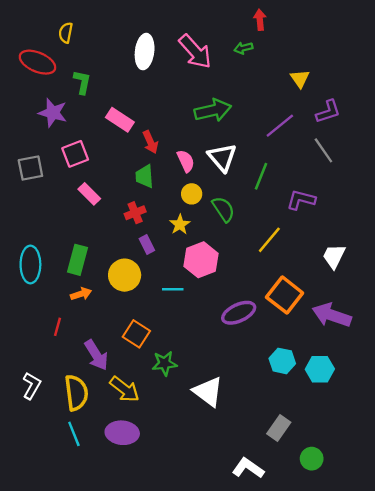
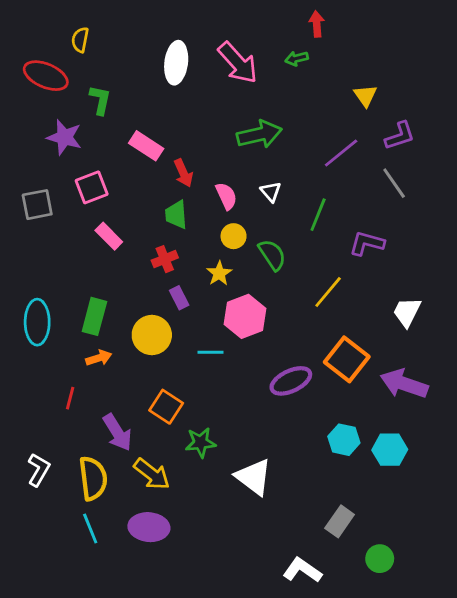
white triangle: (222, 157) -> (271, 192), size x0.6

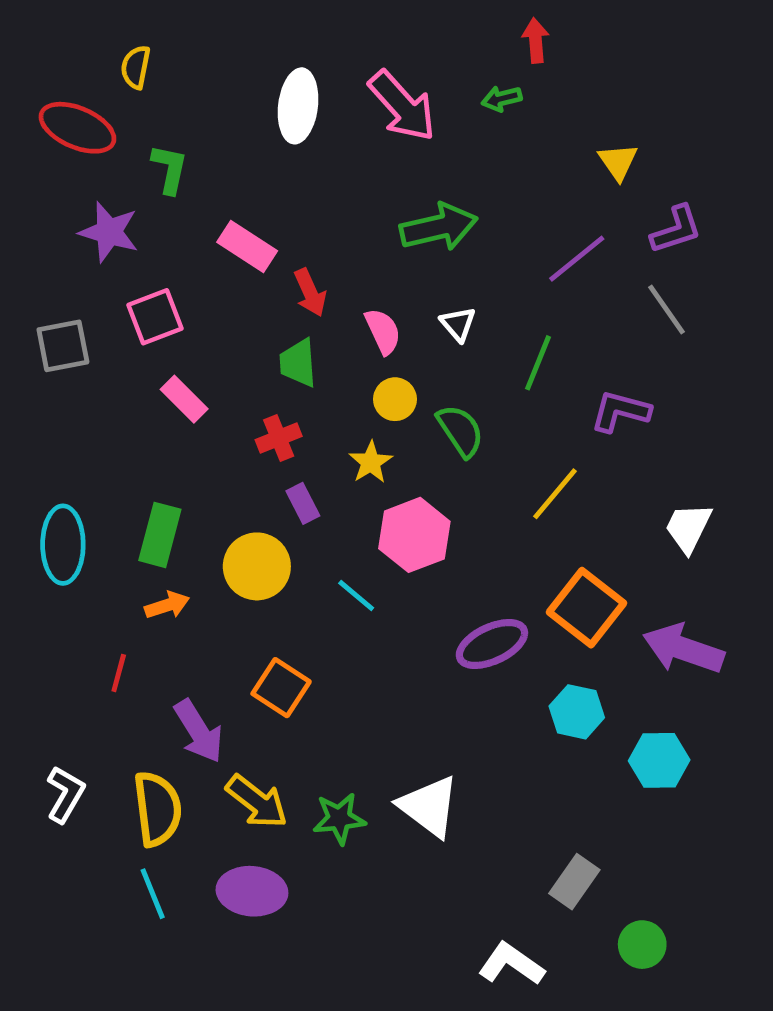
cyan line: (211, 352) -> (356, 596), turned 40
cyan hexagon: (344, 440) -> (577, 712), moved
green star: (201, 443) -> (339, 819), moved

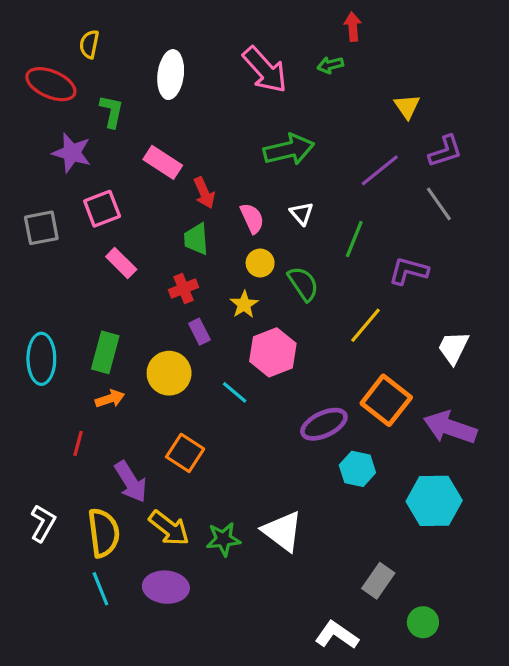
white ellipse: (298, 106) -> (171, 75), moved
cyan hexagon: (577, 712) -> (357, 469), moved
cyan hexagon: (659, 760) -> (434, 501), size x1.4

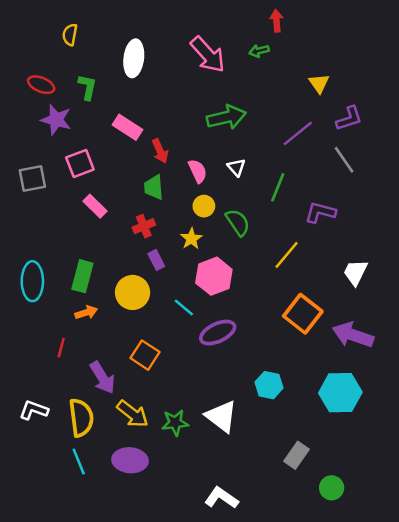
red ellipse: (51, 84) -> (41, 85), moved, size x0.7
purple ellipse: (324, 424) -> (218, 333), moved
cyan hexagon: (357, 469) -> (269, 385), moved
white L-shape: (43, 523) -> (34, 410), turned -100
white L-shape: (337, 635) -> (221, 498), moved

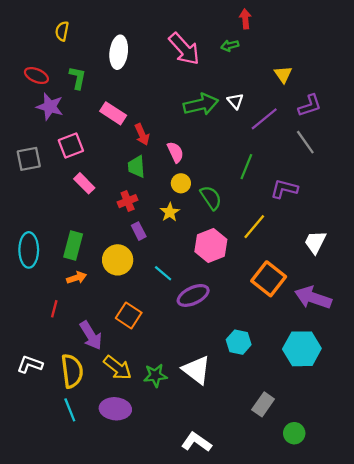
white triangle: (236, 167) -> (235, 101), moved
pink hexagon: (214, 276) -> (211, 245), moved

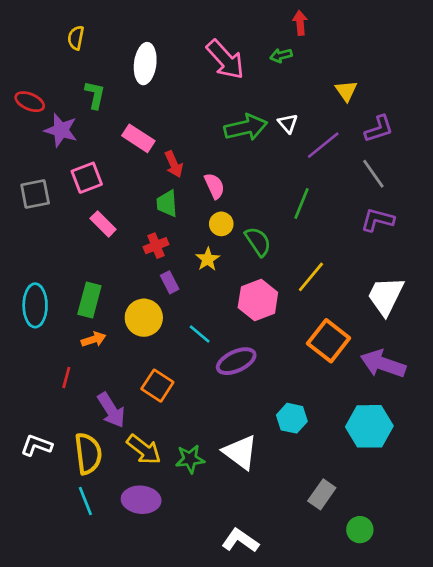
red ellipse: (36, 76) -> (30, 102), moved
purple L-shape: (284, 189) -> (378, 220), moved
white trapezoid: (315, 242) -> (386, 296), size x1.4

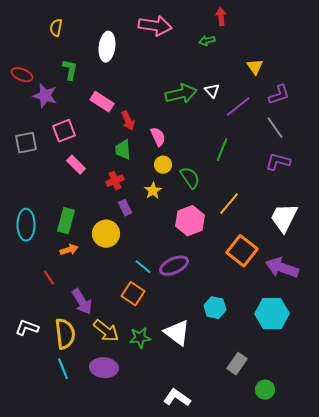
pink arrow: (225, 60) -> (155, 26), moved, turned -40
cyan line: (200, 334) -> (143, 267), moved
red line: (66, 377) -> (49, 278), turned -49
orange square: (157, 386) -> (133, 294), moved

